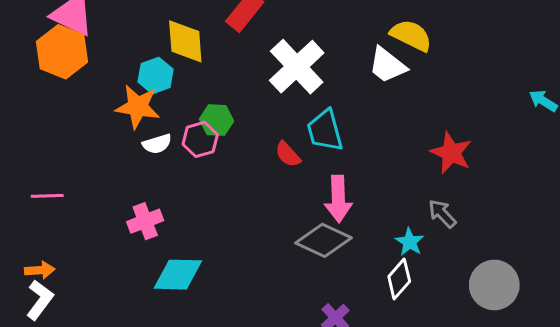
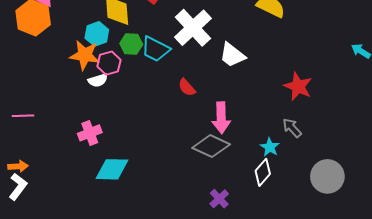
white trapezoid: (387, 65) -> (232, 55), moved
green hexagon: (216, 120) -> (131, 44), moved
cyan trapezoid: (325, 131) -> (155, 49), moved, turned -48
pink hexagon: (200, 139) -> (109, 63), moved

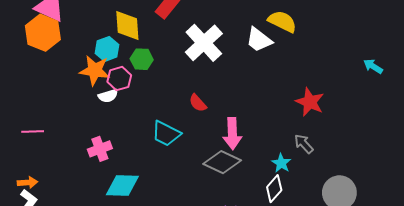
cyan trapezoid: (155, 49) -> (166, 134), moved
white trapezoid: (232, 55) -> (259, 40), moved

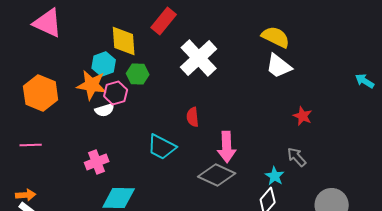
orange hexagon: (43, 33) -> (41, 93), moved
white trapezoid: (259, 40) -> (279, 66), moved
red star: (310, 102) -> (303, 116), size x0.7
red semicircle: (198, 103) -> (193, 117), turned 36

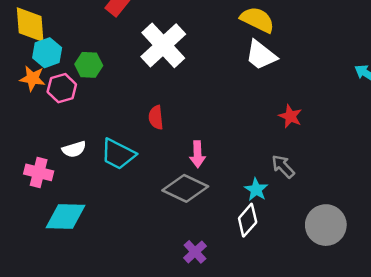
yellow diamond: (124, 41) -> (30, 25), moved
orange star: (92, 85) -> (32, 78), size x0.7
white semicircle: (105, 110) -> (74, 149), moved
pink arrow: (227, 147) -> (197, 154), size x0.7
pink cross: (97, 162) -> (39, 172), turned 35

